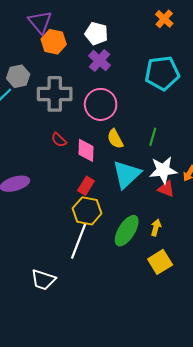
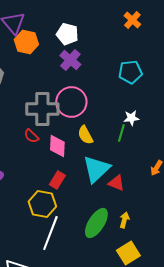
cyan pentagon: (162, 73) -> (130, 72), size x0.7
gray cross: (55, 94) -> (42, 109), moved
white star: (163, 170) -> (131, 118), moved, size x0.6
red triangle: (166, 189) -> (116, 183), moved
yellow hexagon: (87, 211) -> (42, 204), moved

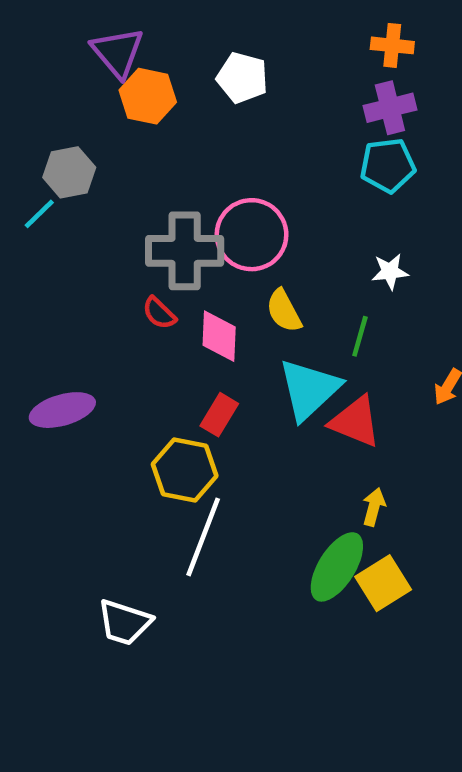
orange cross: (132, 20) -> (392, 45), turned -36
purple cross: (70, 60) -> (390, 108), moved, turned 35
green line: (121, 133) -> (360, 336), moved
red triangle: (116, 183) -> (355, 422), size x1.4
green ellipse: (96, 223) -> (337, 567), moved

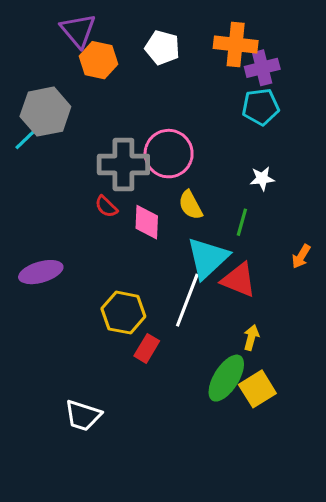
orange cross: (392, 45) -> (236, 44), moved, size x1.5
gray hexagon: (69, 172) -> (45, 112), size x1.4
red rectangle: (219, 415) -> (147, 348), moved
white line: (203, 537) -> (187, 300), moved

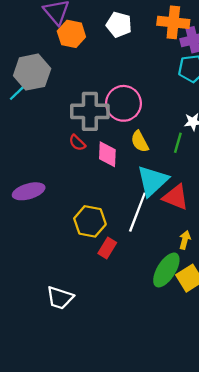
green line: (242, 222) -> (178, 143), moved

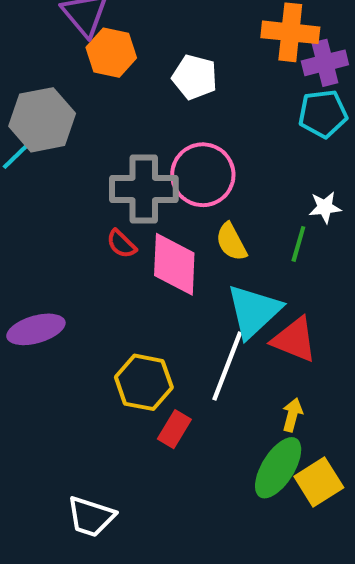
white pentagon: (119, 25) -> (195, 77), moved
pink diamond: (107, 154) -> (174, 264), size x1.4
yellow arrow: (185, 240) -> (292, 415), moved

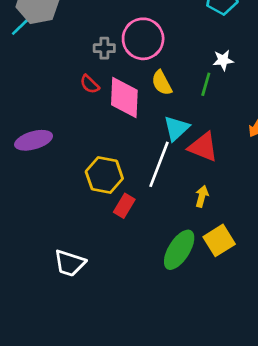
gray cross: (144, 189) -> (104, 48), size x0.5
cyan triangle: (254, 311) -> (176, 128), size x0.7
green ellipse: (278, 468) -> (179, 250), moved

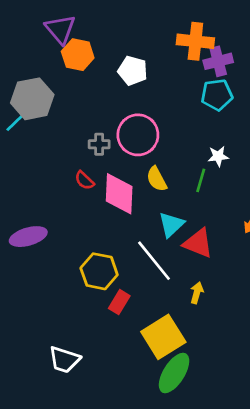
white line: (159, 164) -> (154, 261), turned -60
yellow square: (219, 240) -> (163, 337), moved, size x1.4
green ellipse: (179, 250) -> (174, 373), moved

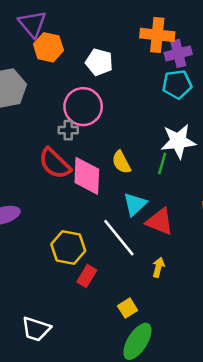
pink circle: (138, 135) -> (83, 107), moved
white star: (218, 156) -> (178, 141), size x1.8
red semicircle: (84, 180) -> (55, 163), size x1.8
yellow square: (163, 337) -> (128, 308), size x0.5

